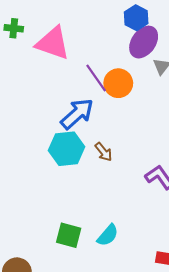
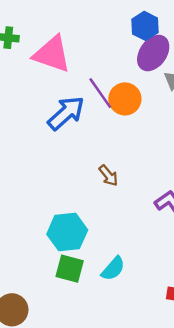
blue arrow: (77, 114) -> (66, 113), moved
cyan hexagon: (67, 149) -> (67, 232), moved

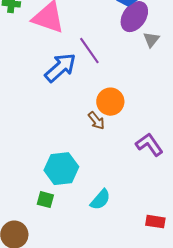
orange circle: (125, 99) -> (110, 102), moved
green square: (70, 269) -> (45, 200), moved, size x0.7

